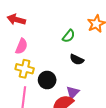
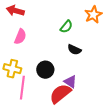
yellow cross: (25, 69) -> (12, 69), moved
purple triangle: (73, 92) -> (70, 82), turned -40

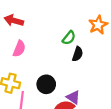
black semicircle: (74, 50) -> (78, 54), moved, turned -96

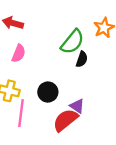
green semicircle: (69, 38) -> (72, 42), size x1.6

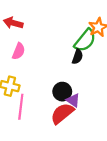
green semicircle: (72, 42) -> (85, 40), moved
black circle: (48, 92) -> (62, 92), moved

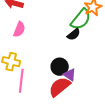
black semicircle: (77, 57) -> (74, 34), turned 32

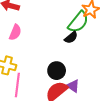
purple triangle: (70, 75) -> (73, 86), moved

